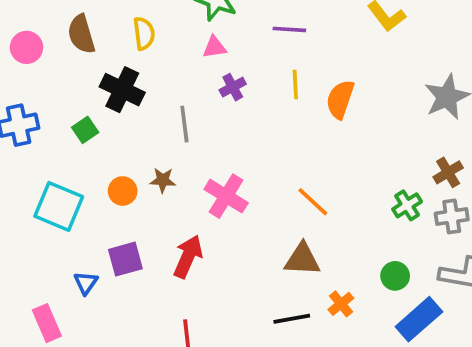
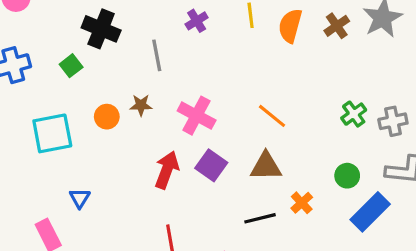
brown cross: (448, 172) -> (337, 26), moved
cyan square: (59, 206) -> (52, 133), turned -30
purple square: (125, 259) -> (211, 165), moved, turned -36

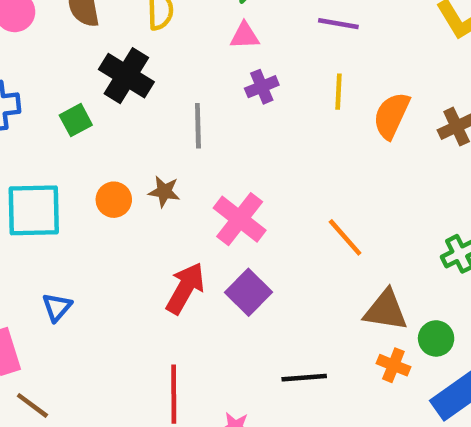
brown triangle: (266, 166) -> (386, 310), moved
orange cross: (302, 203) -> (393, 365), moved, turned -35

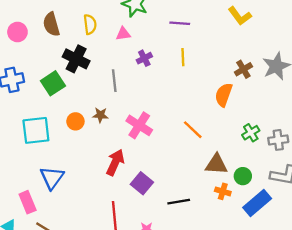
pink triangle: (245, 36) -> (123, 34), moved
orange semicircle: (391, 116) -> (224, 95), moved
green square: (76, 120) -> (53, 83), size x1.5
purple square: (248, 292) -> (142, 183), moved
blue triangle: (57, 307) -> (52, 178), size x1.6

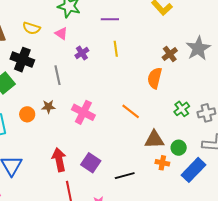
yellow semicircle: (90, 24) -> (31, 28), turned 120
pink triangle: (123, 34) -> (61, 33), turned 48
red arrow: (115, 162) -> (59, 160), moved, turned -30

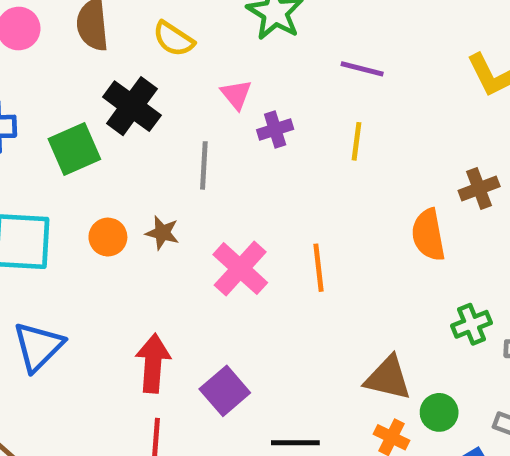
pink triangle: (61, 33) -> (236, 94), moved
orange semicircle: (155, 78) -> (428, 235), turned -40
orange line: (131, 111) -> (318, 268), moved, turned 30

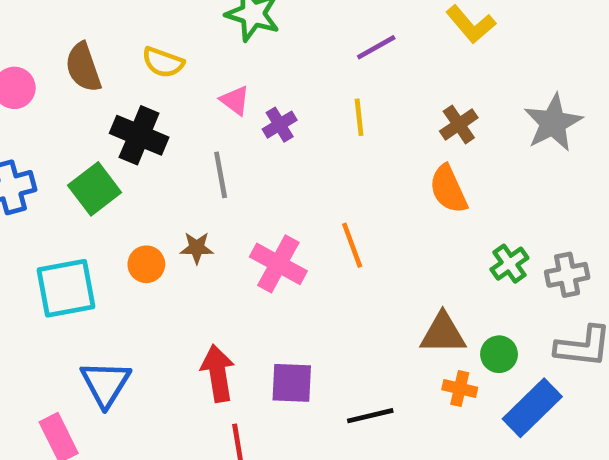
purple line: (362, 69) -> (376, 47), moved, turned -30
brown cross: (479, 189) -> (459, 124), moved
purple square: (225, 391) -> (292, 383), turned -33

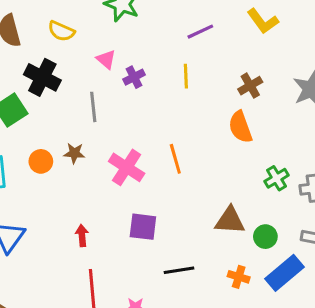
red arrow: (218, 373) -> (82, 236), size x0.6
purple square: (292, 383) -> (143, 227), moved
orange cross: (460, 389) -> (239, 277), moved

